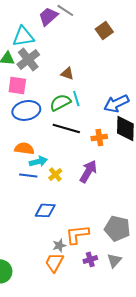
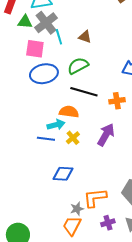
cyan line: (76, 98) -> (59, 37), moved
orange semicircle: (24, 148) -> (69, 112), moved

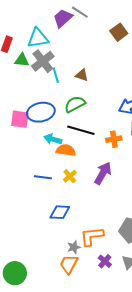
pink square: (35, 49) -> (20, 119), moved
cyan arrow: (56, 125) -> (53, 139), moved, turned -150
purple cross: (108, 223) -> (105, 261), turned -32

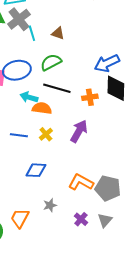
orange L-shape: (92, 236) -> (81, 182), moved, turned 35
orange trapezoid: (69, 264) -> (20, 218), moved

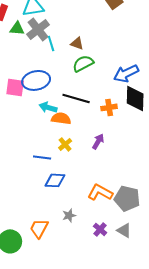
green semicircle: (51, 62) -> (83, 63), moved
purple arrow: (79, 131) -> (98, 141), size x0.7
blue line: (19, 135) -> (42, 157), moved
gray triangle: (105, 220) -> (124, 230), turned -42

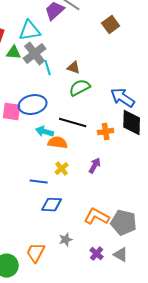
blue arrow: (126, 73) -> (123, 98), turned 60

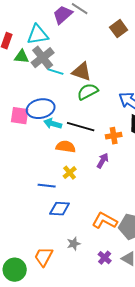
cyan line: (48, 68) -> (56, 72), turned -56
brown triangle: (74, 68) -> (82, 72), size x1.5
cyan arrow: (45, 132) -> (53, 124), moved
purple arrow: (95, 166) -> (103, 161), moved

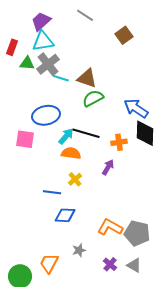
purple trapezoid: (63, 15) -> (41, 21), moved
pink square: (20, 116) -> (25, 139), moved
cyan arrow: (53, 124) -> (66, 136), moved, turned 114

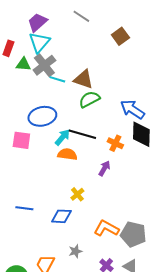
cyan triangle: (43, 41) -> (39, 42), turned -40
orange cross: (119, 142) -> (115, 143), turned 35
yellow cross: (75, 179) -> (77, 194), moved
blue line: (52, 192) -> (24, 208), moved

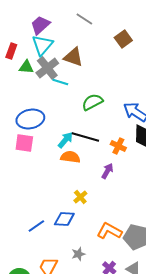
brown triangle: (83, 79) -> (73, 57), moved
blue ellipse: (42, 116) -> (30, 119), moved
blue line: (24, 208) -> (36, 226), moved, turned -42

